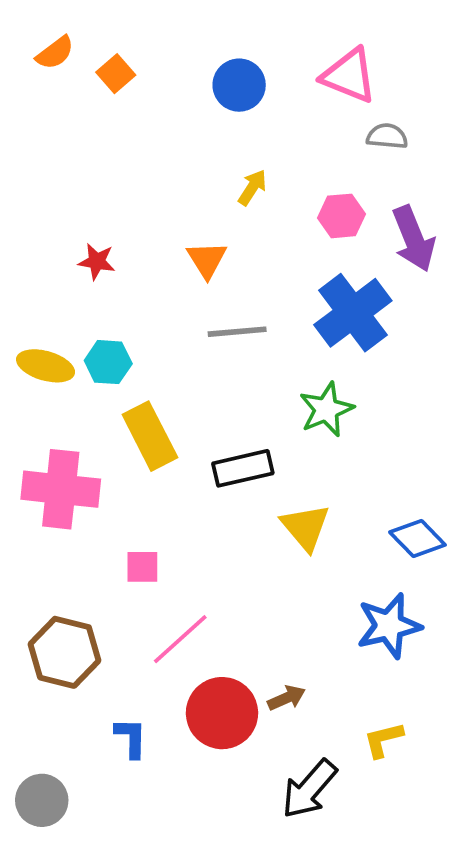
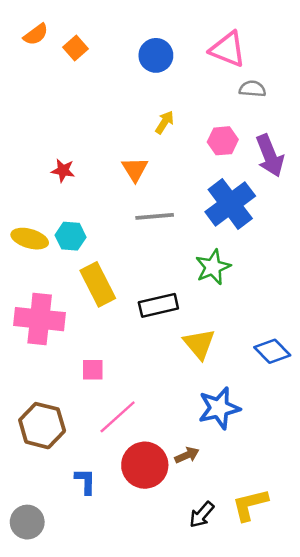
blue star: (389, 626) -> (219, 408), moved
yellow L-shape: (383, 740) -> (250, 505), moved, size x1.4
black arrow: (309, 789) -> (202, 515), size x0.7

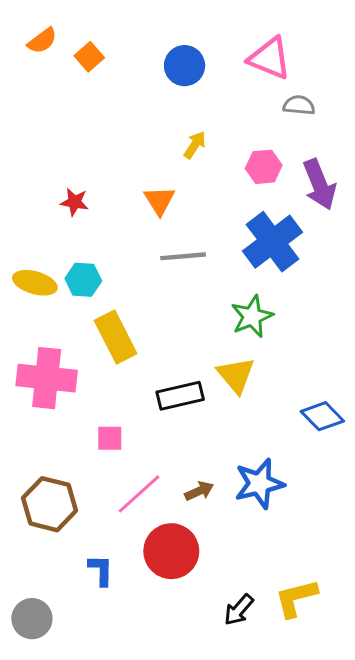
black rectangle: (158, 305) -> (180, 396), moved
yellow triangle: (199, 344) -> (236, 375), moved
brown arrow: (187, 455) -> (199, 491), moved

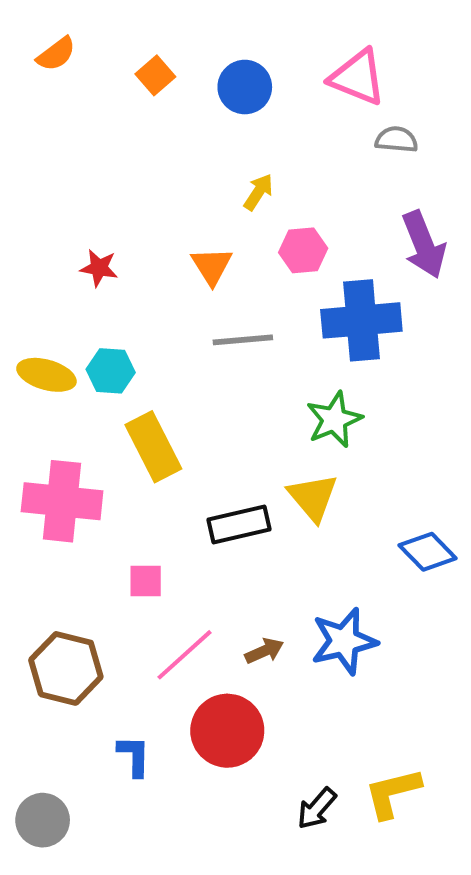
orange square: (89, 57) -> (155, 75), moved
pink hexagon: (264, 167) -> (303, 250), moved
blue cross: (273, 242) -> (361, 320), turned 32

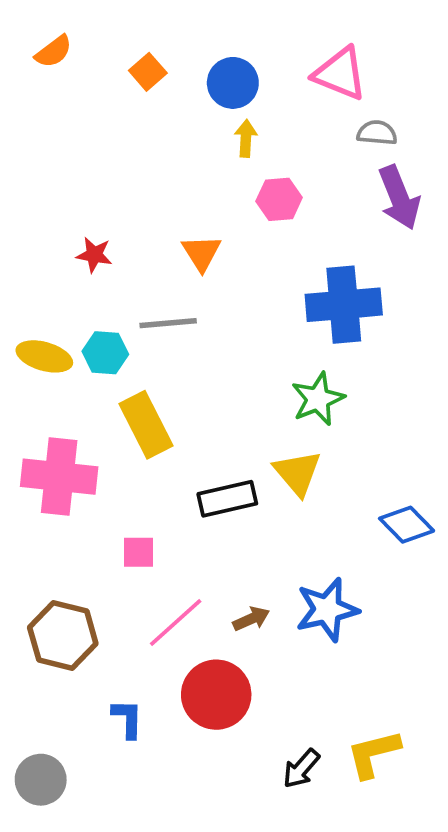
yellow arrow: (258, 192) -> (246, 138), moved, turned -30
purple arrow: (424, 245) -> (399, 197), moved
pink hexagon: (303, 250) -> (279, 199), moved
gray line: (243, 340) -> (168, 323), moved

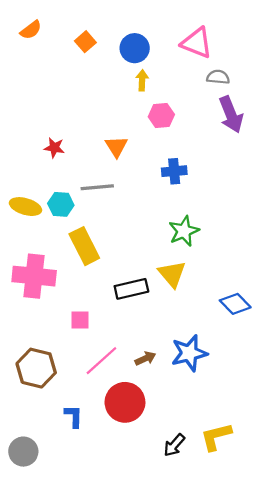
blue cross: (344, 305) -> (174, 171), moved, size x0.6

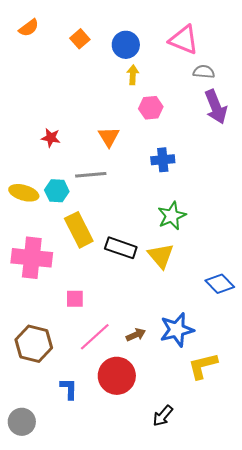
black rectangle: (131, 289) -> (121, 248), moved, turned 32
yellow L-shape: (216, 437) -> (203, 366), moved

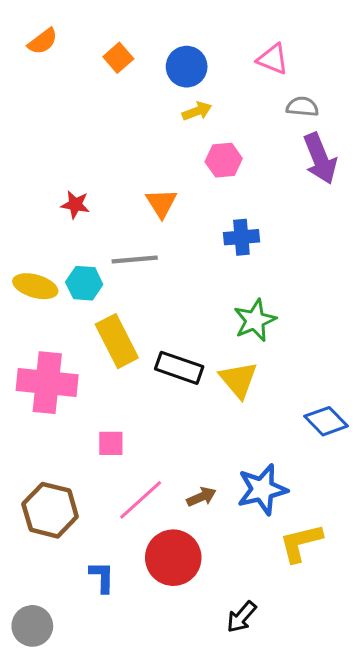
pink triangle: (184, 40) -> (273, 59), size x0.7
yellow arrow: (133, 75) -> (197, 111), turned 66

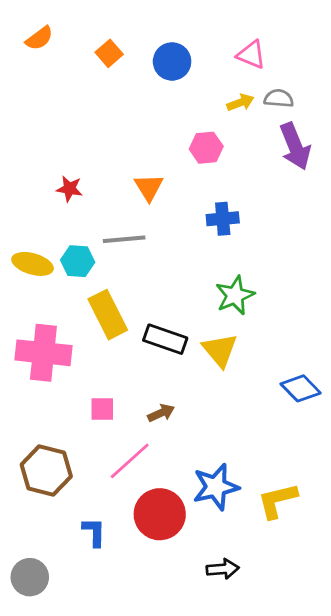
yellow arrow: (197, 111) -> (240, 103), moved
blue star: (262, 489) -> (216, 487), moved
brown arrow: (201, 497) -> (161, 413), moved
black arrow: (241, 617) -> (223, 569), turned -136

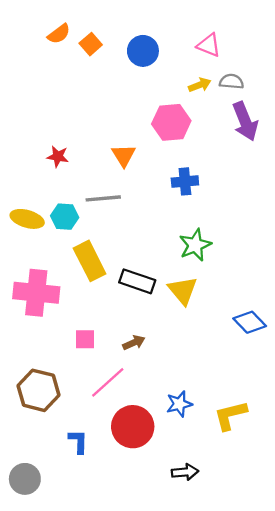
orange semicircle: (39, 38) -> (59, 34), moved
pink hexagon: (206, 148) -> (171, 122), size x1.4
blue star: (216, 487) -> (179, 404), size x0.7

